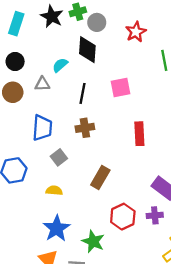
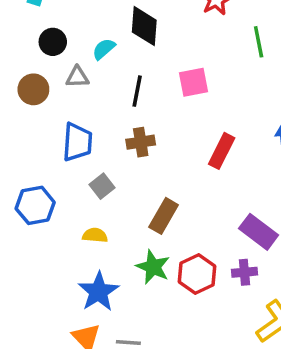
black circle: (15, 61) -> (53, 42), moved
red rectangle: (139, 134) -> (222, 151), turned 30
green star: (93, 241) -> (153, 267), moved

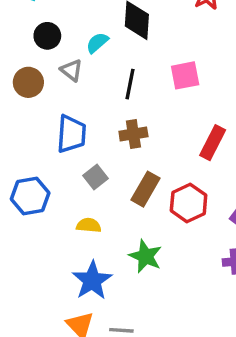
gray triangle: (77, 77) -> (71, 70), turned 40
brown rectangle: (164, 216) -> (146, 189), moved
red hexagon: (197, 274) -> (189, 203), moved

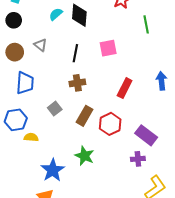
black circle: (47, 36) -> (14, 20), moved
cyan semicircle: (97, 43) -> (56, 14), moved
blue trapezoid: (71, 134) -> (25, 83), moved
yellow semicircle: (89, 225) -> (31, 137), moved

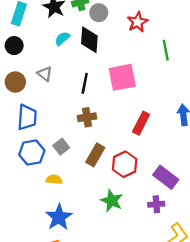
pink square: (108, 48) -> (122, 77), size x1.4
blue hexagon: (16, 120) -> (32, 153), moved
yellow semicircle: (31, 137) -> (54, 180), moved
green star: (85, 156) -> (112, 201), moved

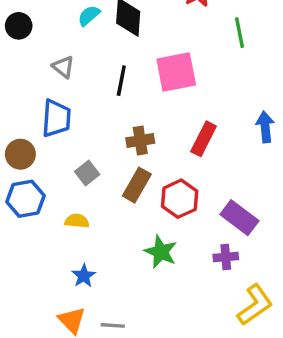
brown circle: (15, 82) -> (20, 154), moved
blue trapezoid: (27, 117) -> (56, 118), moved
brown cross: (87, 117) -> (140, 141), moved
blue hexagon: (32, 153) -> (25, 199), moved
blue star: (59, 217) -> (84, 276), size x0.6

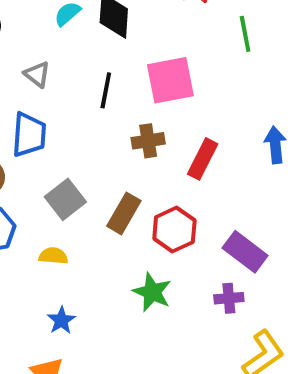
brown cross: (140, 141) -> (148, 141), moved
gray square: (87, 173) -> (65, 199), size x1.4

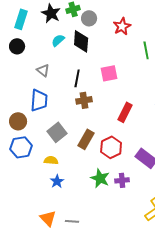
pink square: (170, 80) -> (109, 73), size x0.7
brown cross: (148, 141) -> (84, 100), moved
purple cross: (229, 298) -> (122, 180), moved
blue star: (61, 320) -> (57, 181), moved

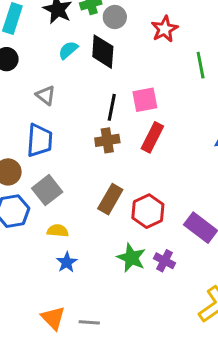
black line: (77, 78) -> (112, 107), moved
red rectangle: (125, 112) -> (152, 137), moved
gray square: (57, 132) -> (47, 190), moved
purple cross: (122, 180) -> (164, 261), turned 32

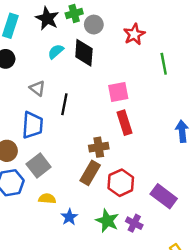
black line: (112, 107) -> (64, 104), moved
red rectangle: (152, 137) -> (124, 123), turned -45
brown cross: (107, 140) -> (99, 147), moved
blue star: (67, 262) -> (69, 217), moved

